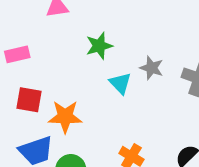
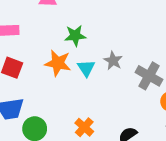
orange star: (65, 117) -> (58, 63), moved

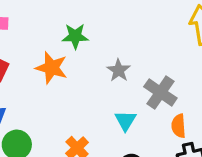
cyan triangle: (86, 68) -> (125, 120), moved

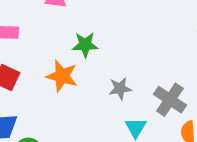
gray star: (119, 70) -> (120, 89), moved, turned 30

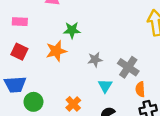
orange star: (62, 76) -> (56, 51), turned -30

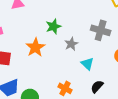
green star: (72, 30) -> (53, 26), moved
gray cross: (128, 67) -> (101, 30), moved

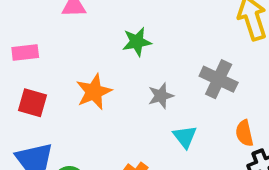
green star: (53, 26) -> (137, 42), moved

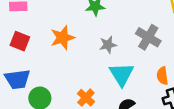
cyan triangle: (185, 137) -> (122, 74), size x1.5

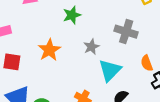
cyan triangle: (122, 74) -> (110, 70), turned 30

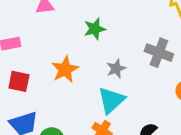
cyan triangle: (110, 70) -> (111, 100), moved

